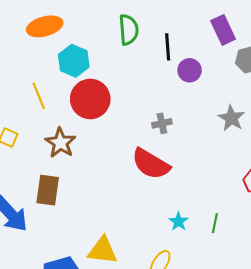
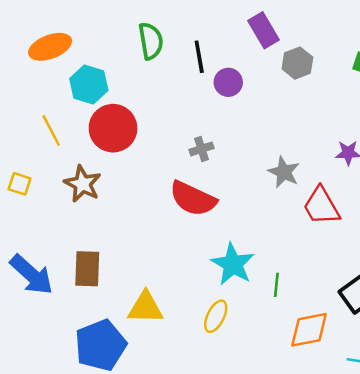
gray star: (231, 118) -> (284, 172), moved
brown rectangle: (48, 190) -> (87, 269), moved
cyan star: (179, 222) -> (233, 264), size x1.8
green line: (215, 223) -> (276, 285), moved

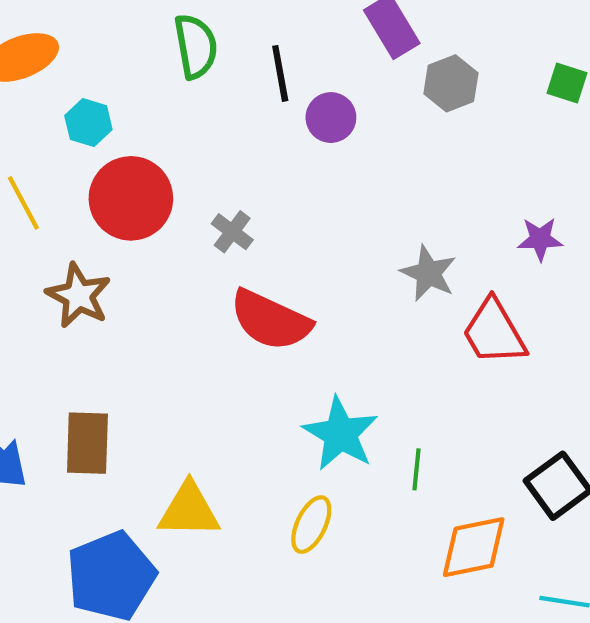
cyan hexagon: (89, 84) -> (88, 123), size x0.7
gray cross: (201, 149) -> (232, 232), moved, turned -35

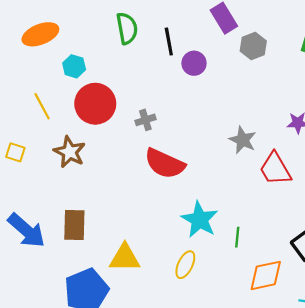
gray cross: (232, 232) -> (145, 120), turned 36

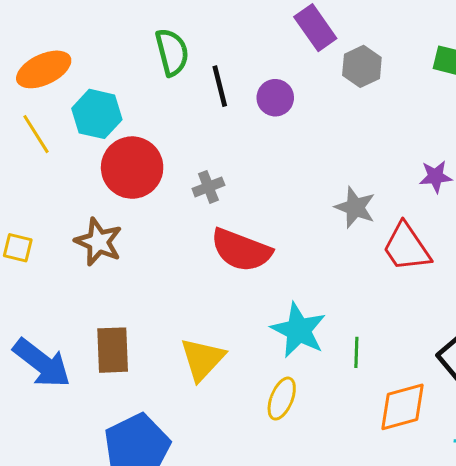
black line: (169, 42) -> (220, 86), moved
cyan hexagon: (74, 66) -> (97, 114), size x1.4
yellow line: (42, 106) -> (36, 134), moved
yellow triangle: (125, 258) -> (202, 359), moved, turned -44

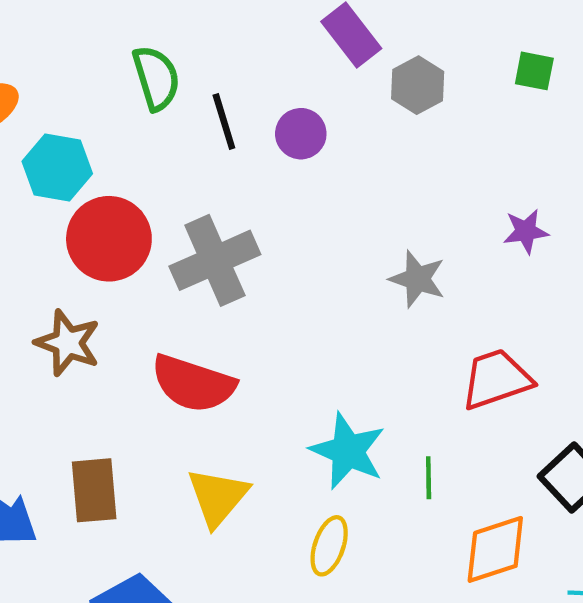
gray cross: (208, 187) -> (215, 260), size x2.0
red trapezoid: (406, 247) -> (496, 379), moved, turned 108
red semicircle: (241, 250) -> (193, 384), moved

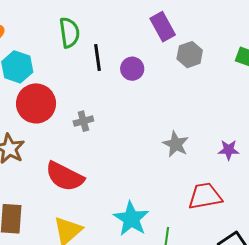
purple star: (526, 231) -> (229, 150), moved
gray cross: (215, 260) -> (83, 121), size x0.5

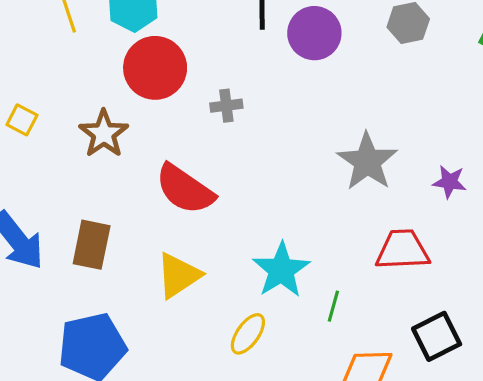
purple circle: (132, 69) -> (314, 33), size x1.4
gray star: (176, 144) -> (367, 162), size x1.4

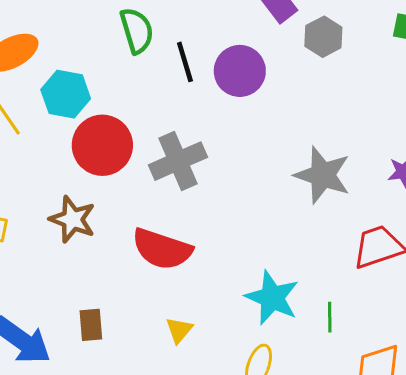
gray cross: (226, 106) -> (178, 161), size x1.8
brown rectangle: (92, 245) -> (91, 325), size x0.7
yellow triangle: (179, 275) -> (179, 330), size x0.6

